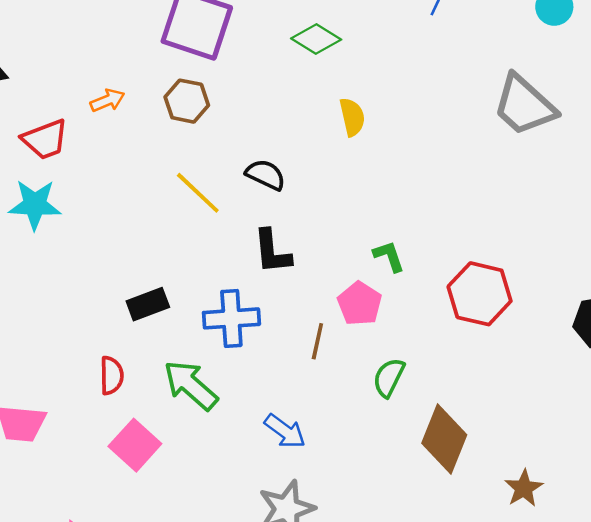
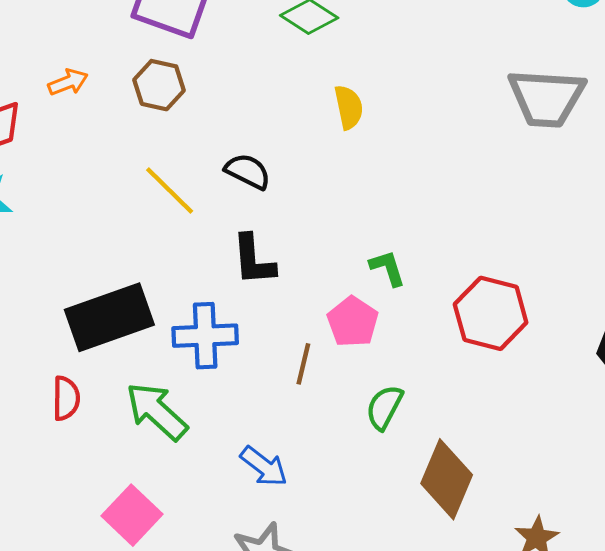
gray trapezoid: (524, 105) -> (546, 98), turned -40
black rectangle: (148, 304) -> (109, 317), size x1.8
pink square: (135, 445) -> (132, 515), moved

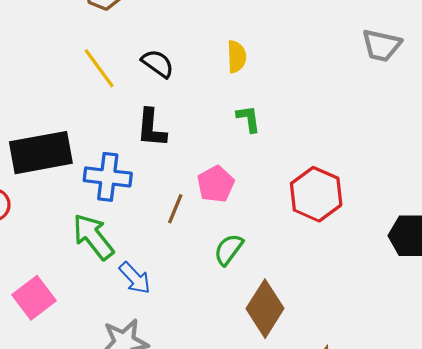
gray trapezoid: (546, 98) -> (382, 45), size x0.7
yellow semicircle: (349, 107) -> (237, 57), moved
green L-shape: (387, 268) -> (249, 119), moved
green arrow: (157, 411) -> (93, 237), moved

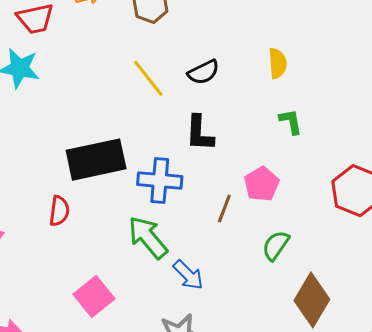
black semicircle: (158, 64) -> (203, 72), turned 120

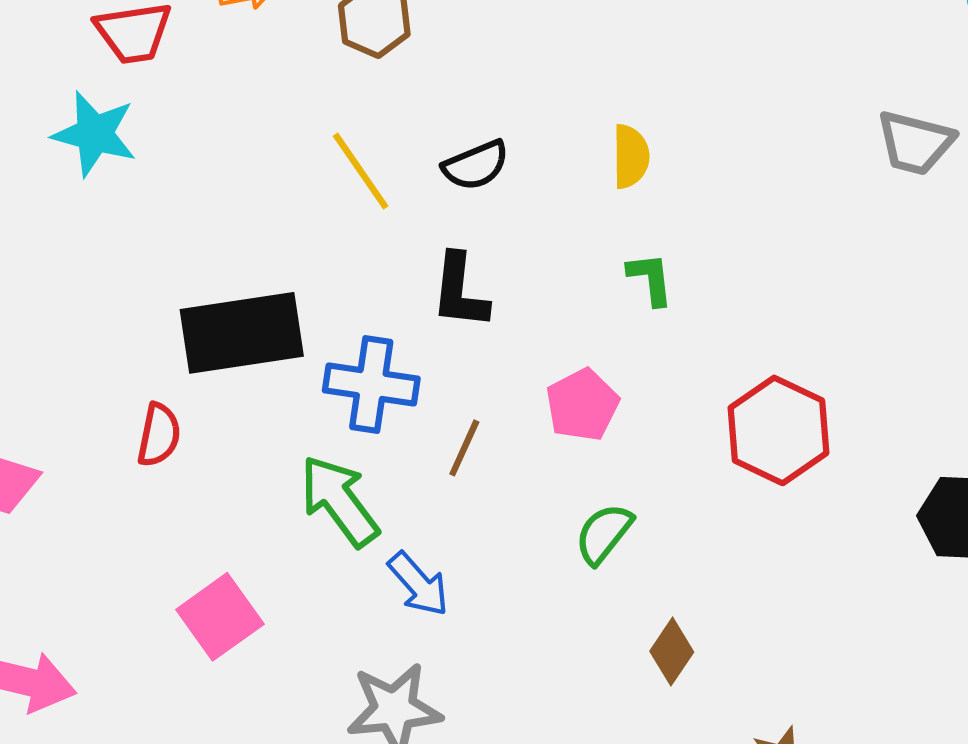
brown line: (224, 209) -> (464, 448), moved
brown diamond: (312, 300) -> (672, 652), size x0.6

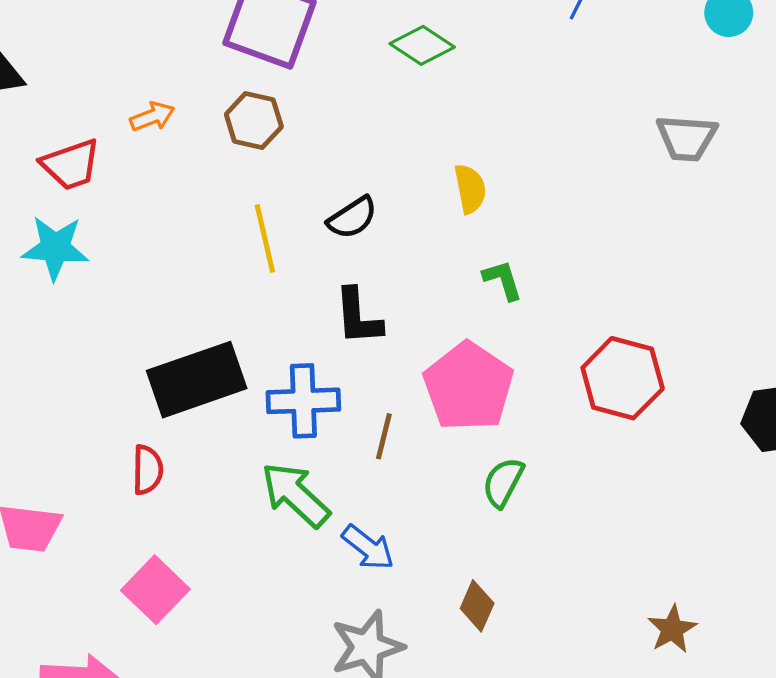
yellow line: (361, 171) -> (265, 238), turned 32
pink pentagon: (582, 405) -> (468, 386), size x1.6
pink square: (220, 617) -> (155, 590), moved
brown diamond: (672, 652) -> (477, 606), moved

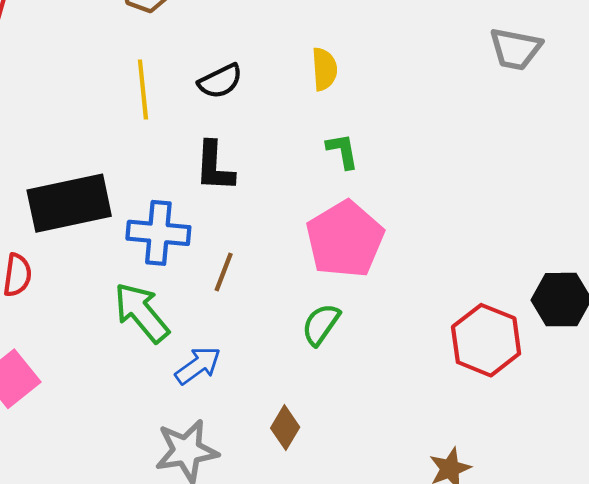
red hexagon: (623, 378) -> (486, 340), moved
pink pentagon: (468, 386) -> (345, 239), moved
blue arrow: (368, 547) -> (198, 366), turned -81

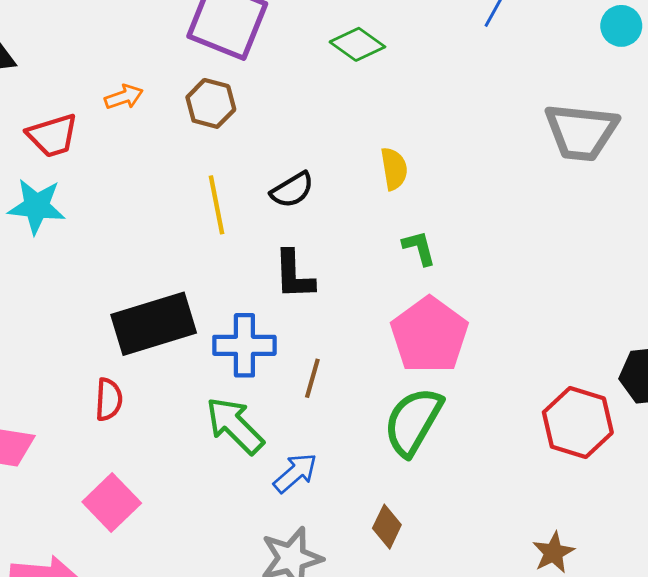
gray trapezoid: (516, 49) -> (581, 132), size x1.4
green semicircle: (321, 324) -> (413, 421), size x1.6

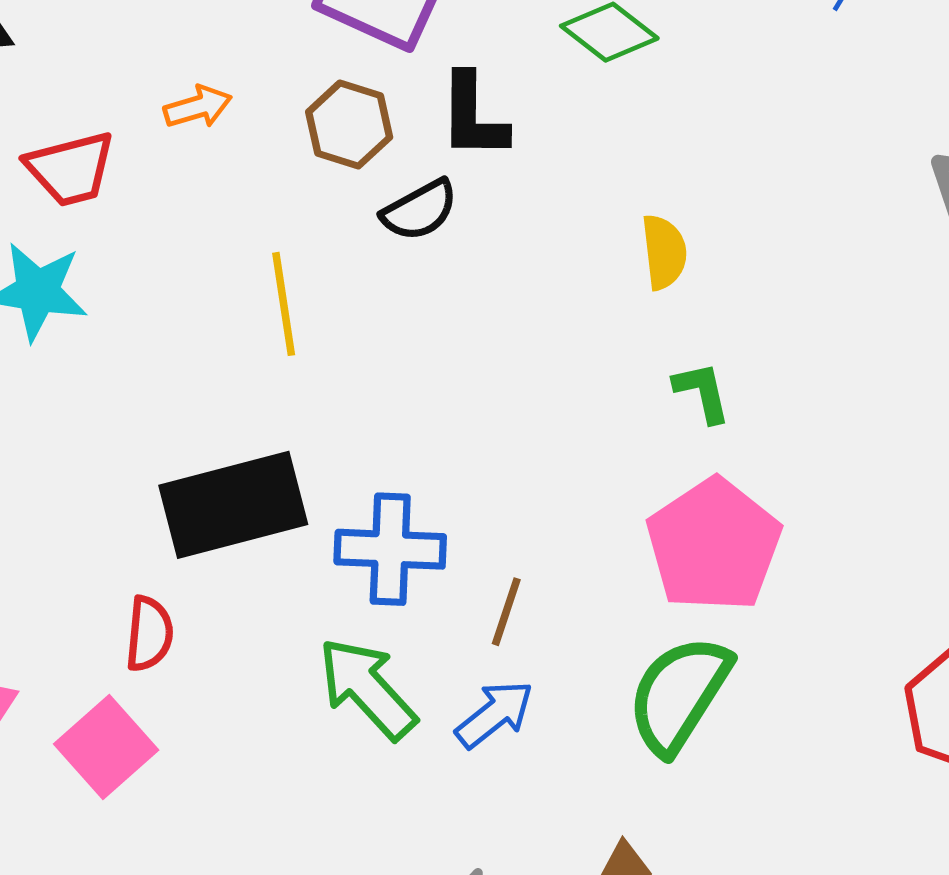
black semicircle: (292, 190) -> (420, 210), moved
yellow line: (216, 205) -> (284, 304), moved
black L-shape: (294, 275) -> (473, 116), moved
blue arrow: (295, 473) -> (495, 714), moved
pink square: (112, 503) -> (106, 747), moved

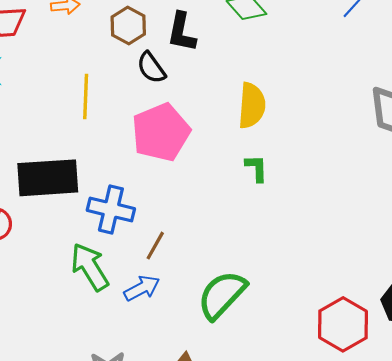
black semicircle: (420, 210) -> (151, 68), turned 72
yellow semicircle: (664, 252) -> (252, 106), size x1.4
pink pentagon: (714, 545) -> (161, 132), moved

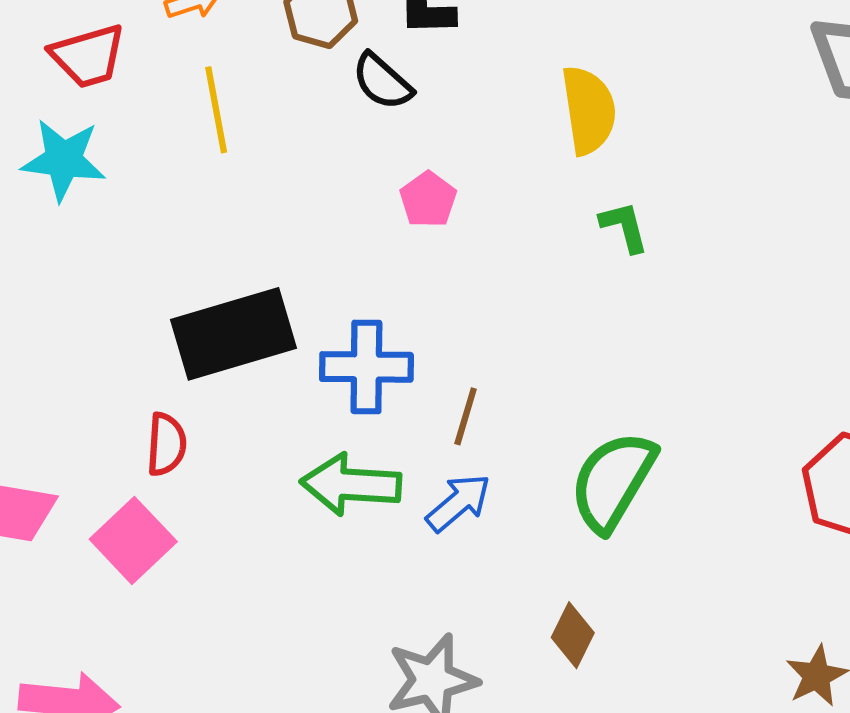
yellow line: (86, 96) -> (216, 110), moved
pink pentagon: (161, 132) -> (428, 200), size x0.5
green arrow: (90, 267) -> (351, 485), turned -42

